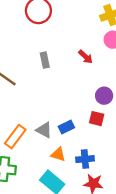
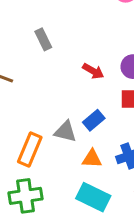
red arrow: (86, 57) -> (93, 71), moved

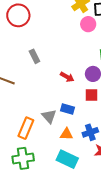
blue rectangle: (94, 120) -> (67, 109), turned 56
gray triangle: (65, 131) -> (49, 116), turned 35

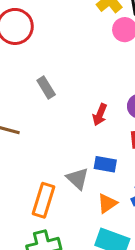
red arrow: (67, 77) -> (100, 115), turned 88
orange triangle: (66, 134) -> (107, 203), turned -32

